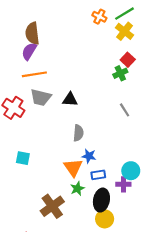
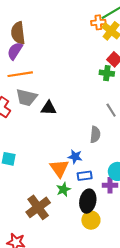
orange cross: (99, 17) -> (98, 22), moved, turned -32
green cross: (120, 73) -> (107, 73), turned 32
black triangle: (70, 99) -> (49, 108), moved
gray semicircle: (78, 133) -> (95, 134), moved

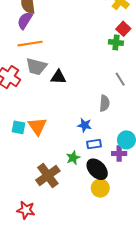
orange triangle: (59, 168) -> (37, 126), moved
black ellipse: (88, 201) -> (97, 169), turned -55

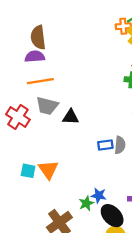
purple semicircle: (25, 20) -> (35, 56), turned 54
blue star: (85, 125) -> (99, 195), moved
blue rectangle: (94, 144) -> (105, 145), moved

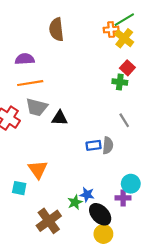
brown semicircle: (38, 37) -> (56, 30), moved
cyan square: (28, 171) -> (19, 188), moved

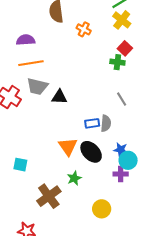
orange cross: (111, 30) -> (84, 29), moved, turned 32
orange triangle: (38, 169) -> (68, 147), moved
blue star: (87, 195) -> (121, 150), moved
black ellipse: (100, 214) -> (91, 152), moved

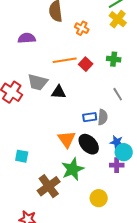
red square: (125, 48) -> (86, 64), moved
orange line: (31, 63) -> (65, 60), moved
green star: (74, 178) -> (73, 169), size x1.6

